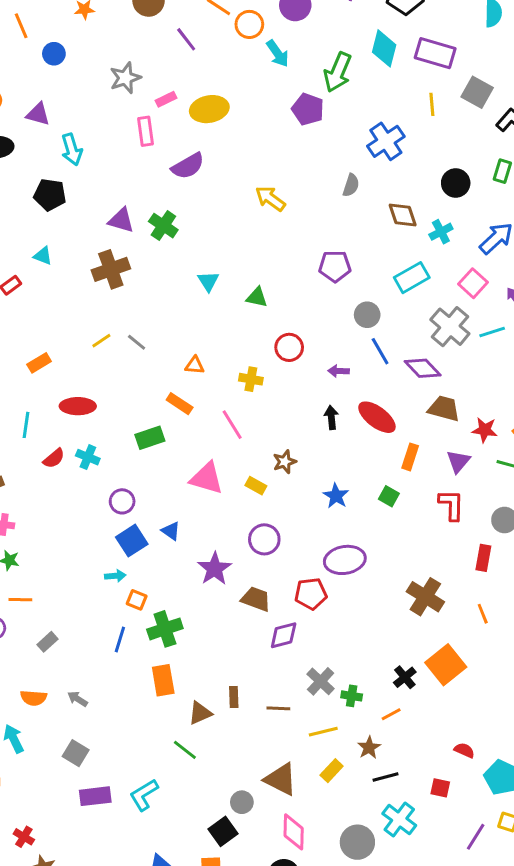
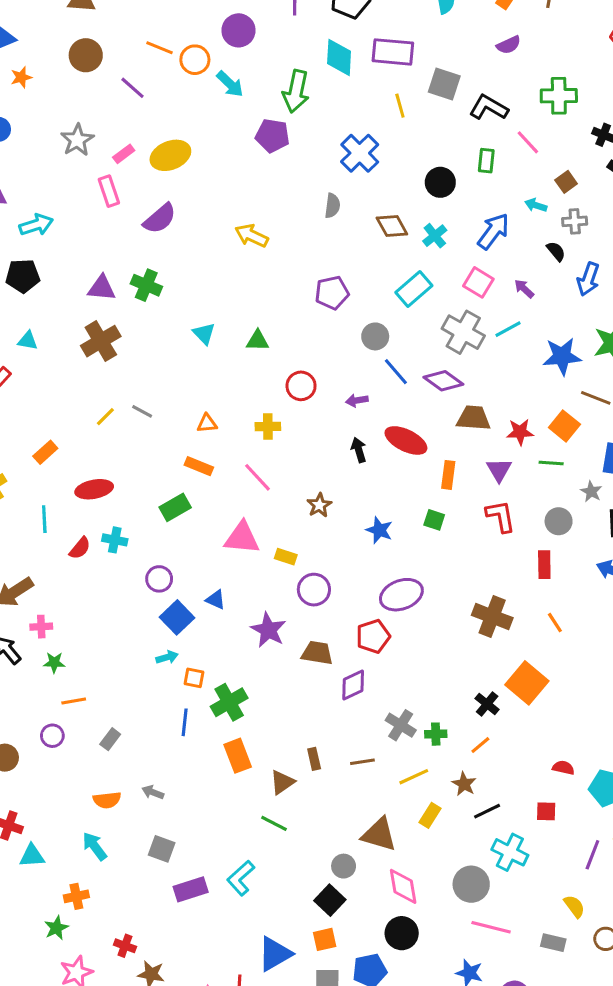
cyan arrow: (72, 150) -> (36, 225), turned -80
yellow rectangle: (256, 486) -> (286, 557), moved

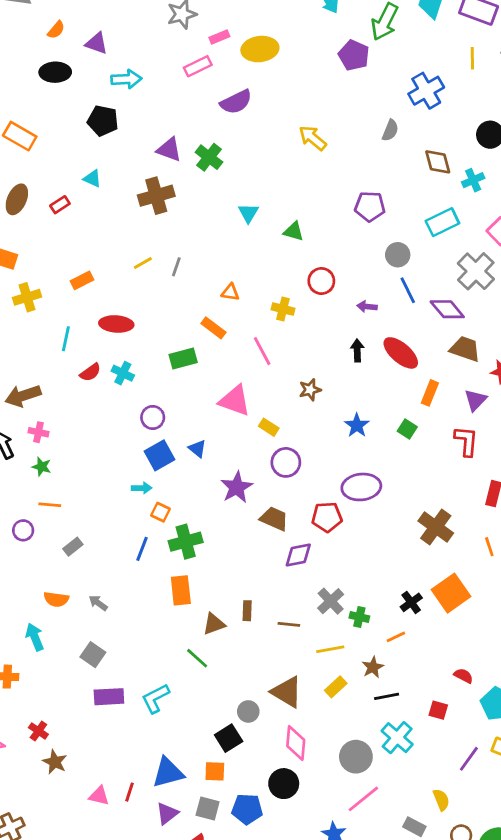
pink rectangle: (109, 191) -> (198, 66), turned 68
gray line: (142, 411) -> (176, 267), turned 66
pink line: (491, 927) -> (363, 799), turned -68

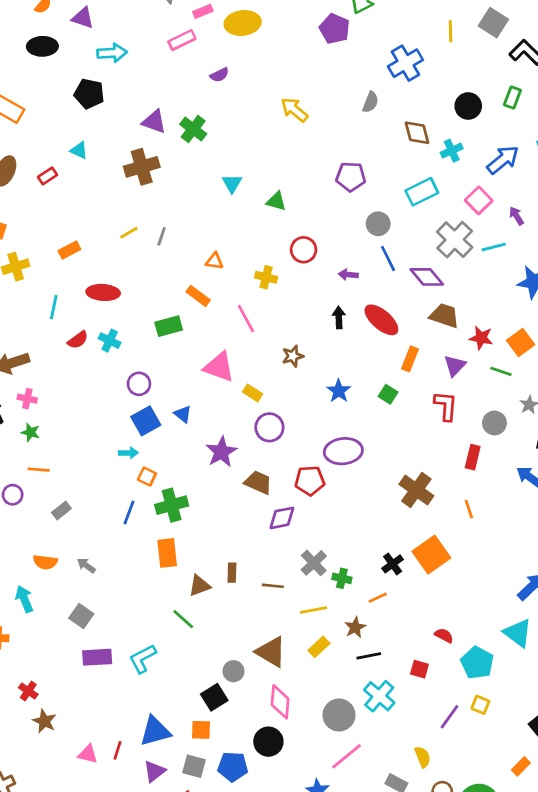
purple semicircle: (236, 102) -> (219, 75), size x0.6

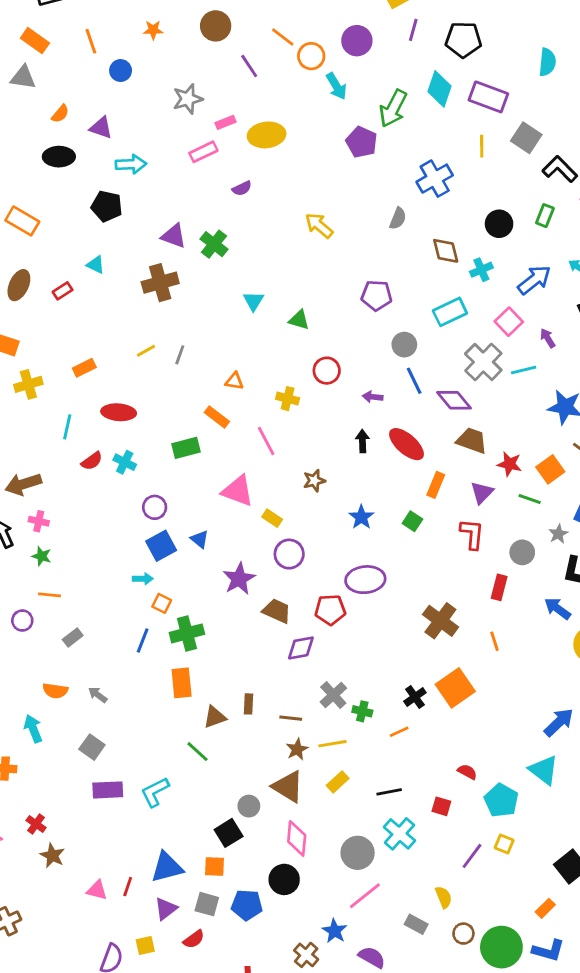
brown star: (355, 627) -> (297, 749), moved

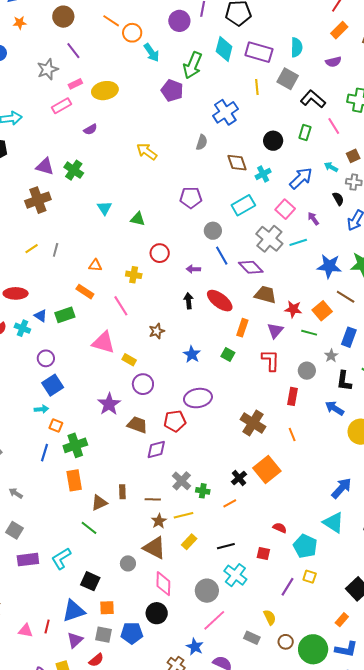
purple circle: (357, 41) -> (179, 21), moved
cyan semicircle: (547, 62) -> (297, 47), moved
purple line: (249, 66) -> (73, 51), moved
blue triangle: (200, 539) -> (41, 316), moved
black square: (229, 833) -> (90, 581), moved, turned -30

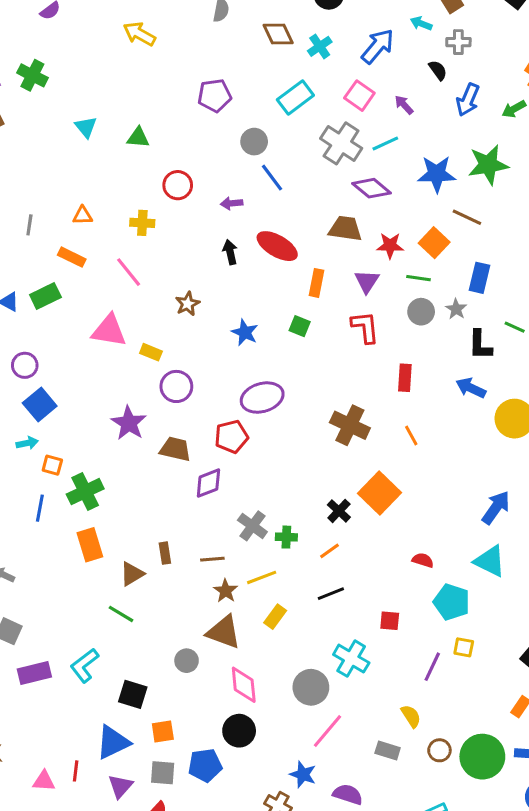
gray line: (56, 250) -> (29, 225), moved
purple diamond: (251, 267) -> (371, 188), moved
gray circle: (307, 371) -> (421, 312), moved
red semicircle: (280, 528) -> (423, 560), moved
black line: (226, 546) -> (331, 594), moved

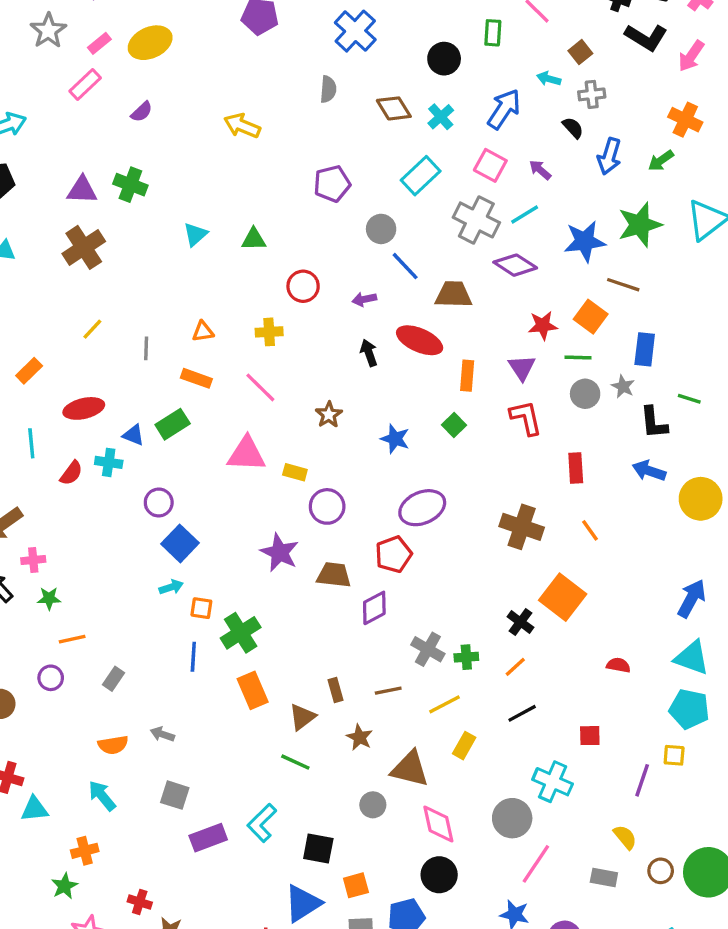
cyan triangle: (86, 127) -> (195, 234), turned 35
brown trapezoid: (345, 229) -> (453, 295), moved
green square: (300, 326) -> (454, 425), turned 30
brown star: (226, 591) -> (359, 737), moved
cyan pentagon: (452, 602) -> (689, 709), moved

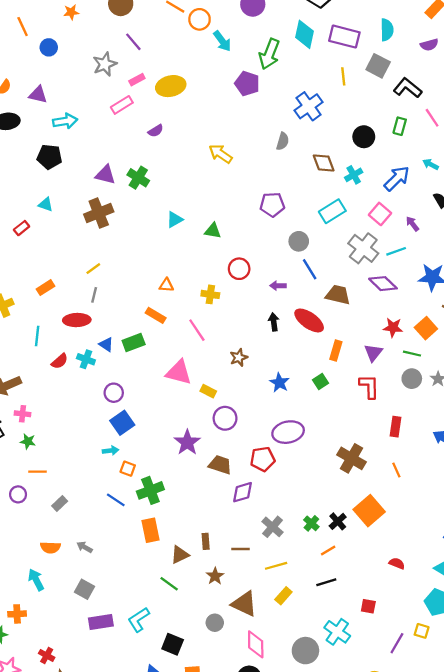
gray line: (146, 348) -> (94, 295), moved
blue line: (193, 657) -> (116, 500), turned -72
green cross: (466, 657) -> (311, 523), moved, turned 35

